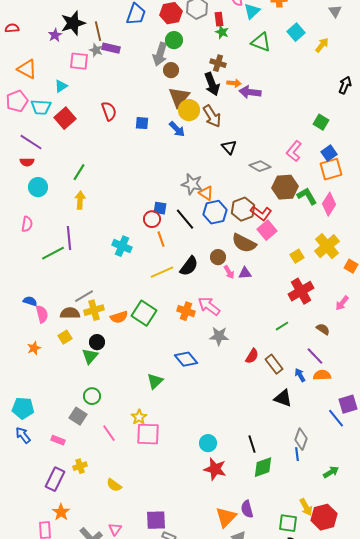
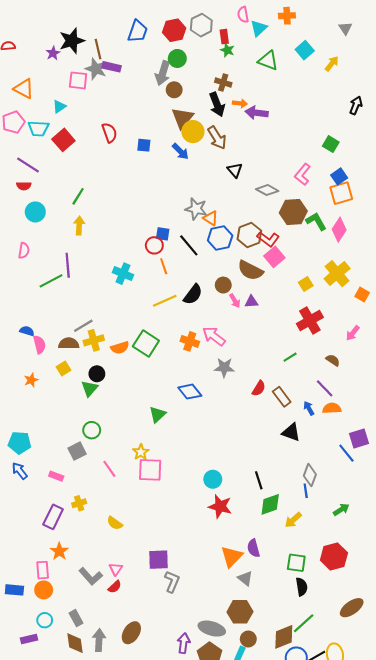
gray star: (96, 50) -> (96, 69), size x1.5
gray square: (78, 416) -> (77, 451), turned 30
yellow arrow: (306, 507) -> (293, 520), moved, turned 78

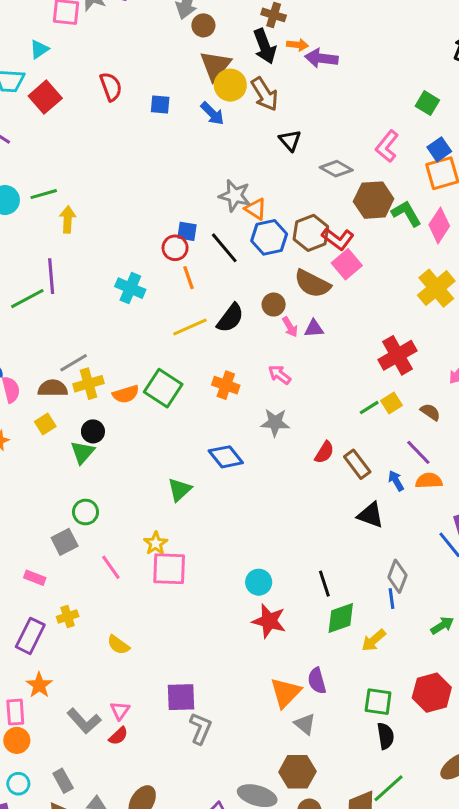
green line: (78, 196) -> (44, 194), moved, turned 42
yellow square: (306, 284) -> (392, 403), moved
pink arrow: (214, 336) -> (280, 375), moved, size x0.7

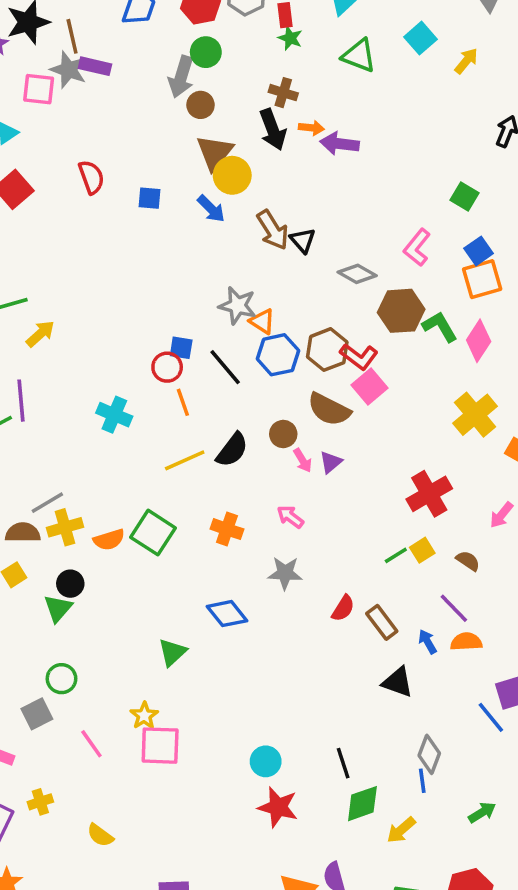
brown arrow: (265, 94) -> (273, 230), moved
yellow arrow: (68, 219) -> (40, 334), turned 45
purple triangle: (314, 328) -> (331, 462), turned -36

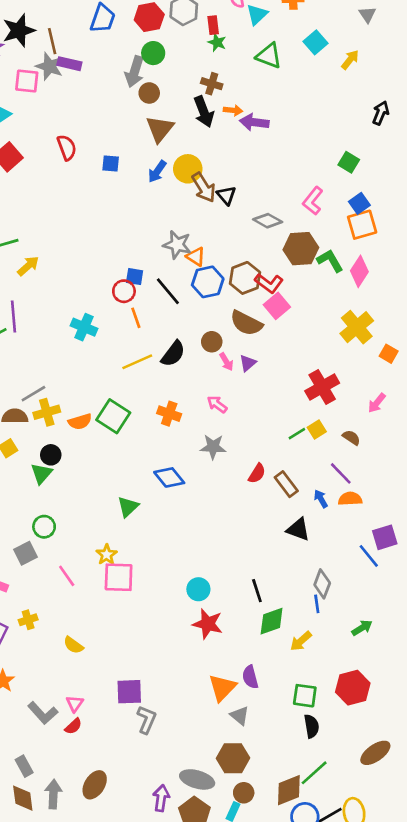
yellow circle: (232, 175) -> (188, 169), moved
blue arrow: (211, 209) -> (157, 171), turned 80

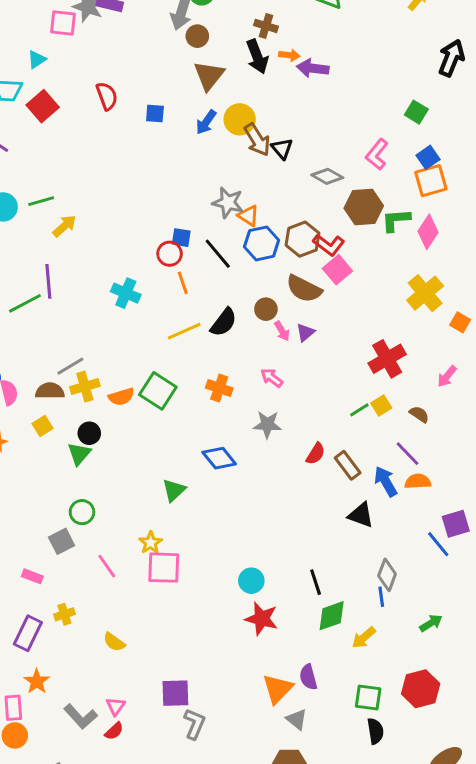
black arrow: (381, 113) -> (451, 58), size x1.4
green L-shape: (330, 261) -> (396, 220), turned -64
blue arrow: (321, 499) -> (386, 481), size x1.5

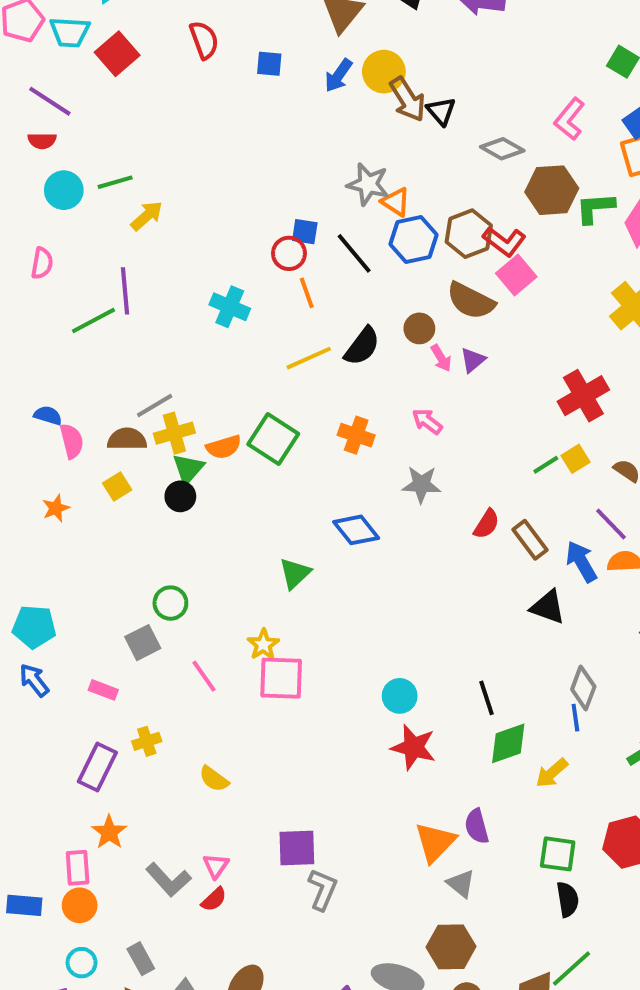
green triangle: (79, 454) -> (188, 469), moved

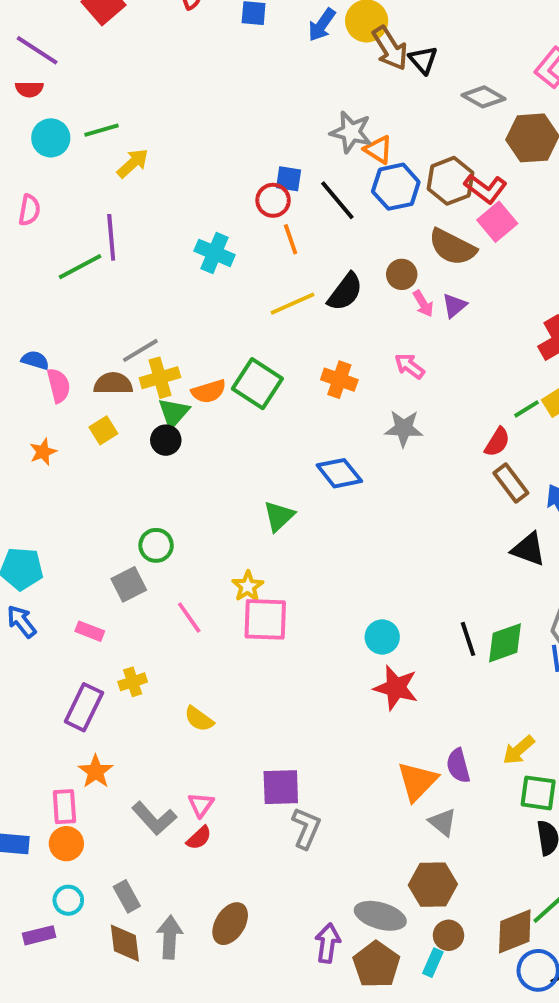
red semicircle: (487, 524) -> (497, 442), moved
green diamond: (508, 743) -> (505, 643), moved
yellow arrow: (552, 773) -> (519, 750), moved

